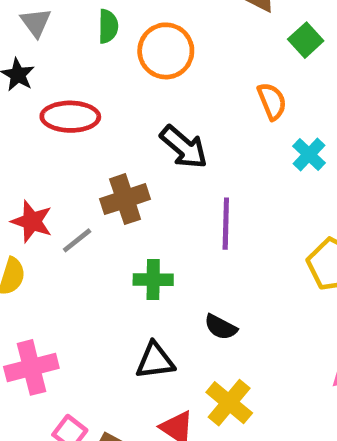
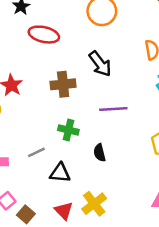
purple line: (226, 224) -> (113, 109), turned 72
gray line: (77, 240) -> (36, 152), moved
black semicircle: (221, 327) -> (100, 153), moved, turned 36

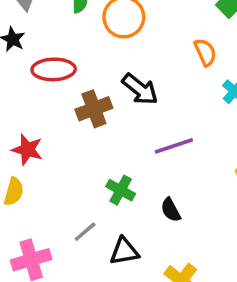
brown cross: (63, 84) -> (94, 109), moved
green cross: (68, 130) -> (121, 190), turned 30

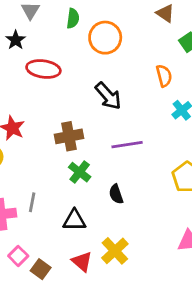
brown cross: (94, 109) -> (69, 136), moved
gray line: (85, 232) -> (32, 202), moved, turned -48

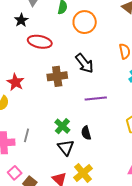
brown cross: (69, 136) -> (57, 76), moved
green cross: (80, 172) -> (62, 126), moved
black triangle: (74, 220) -> (66, 148), moved, turned 48

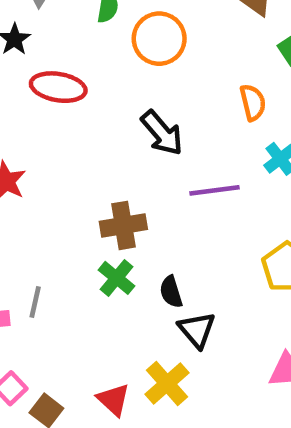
brown cross: (57, 76) -> (123, 225), moved
purple line: (96, 98) -> (215, 190), moved
black triangle: (66, 148) -> (197, 330), moved

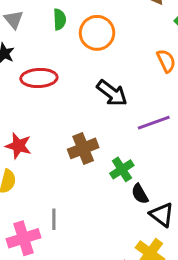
brown cross: (123, 225) -> (83, 148), moved
green cross: (117, 278) -> (122, 169), moved, turned 30

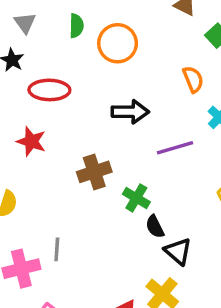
black arrow: (112, 93) -> (130, 112), turned -40
red star: (18, 146) -> (31, 141), moved
green cross: (122, 169) -> (136, 198), turned -30

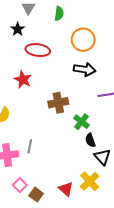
orange circle: (118, 43) -> (83, 40), moved

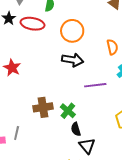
red ellipse: (38, 50) -> (33, 24), moved
brown cross: (58, 103) -> (43, 107), moved

